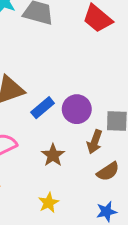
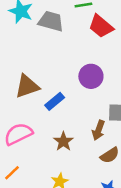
purple circle: (77, 109) -> (91, 76), moved

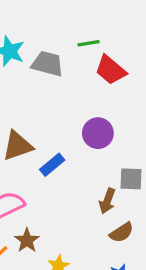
brown star: (63, 141) -> (27, 240), moved

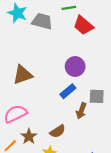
blue rectangle: (52, 165) -> (68, 91), moved
brown semicircle: (122, 233) -> (58, 131), moved

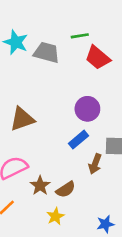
brown star: (29, 136) -> (40, 186), moved

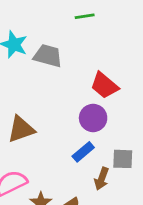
green line: (80, 36) -> (85, 16), moved
red trapezoid: (98, 58) -> (104, 85), moved

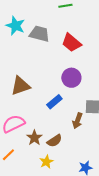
red trapezoid: (104, 85) -> (71, 43), moved
blue rectangle: (83, 152) -> (54, 102), moved

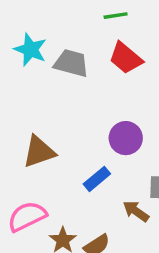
red trapezoid: (71, 43) -> (126, 58), moved
brown arrow: (77, 121) -> (136, 211), turned 105

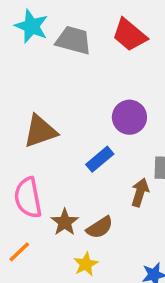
brown arrow: (136, 211) -> (140, 192), turned 72
pink semicircle: (27, 216) -> (28, 198), turned -75

